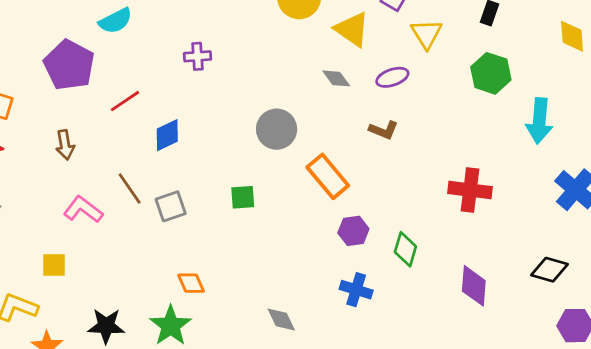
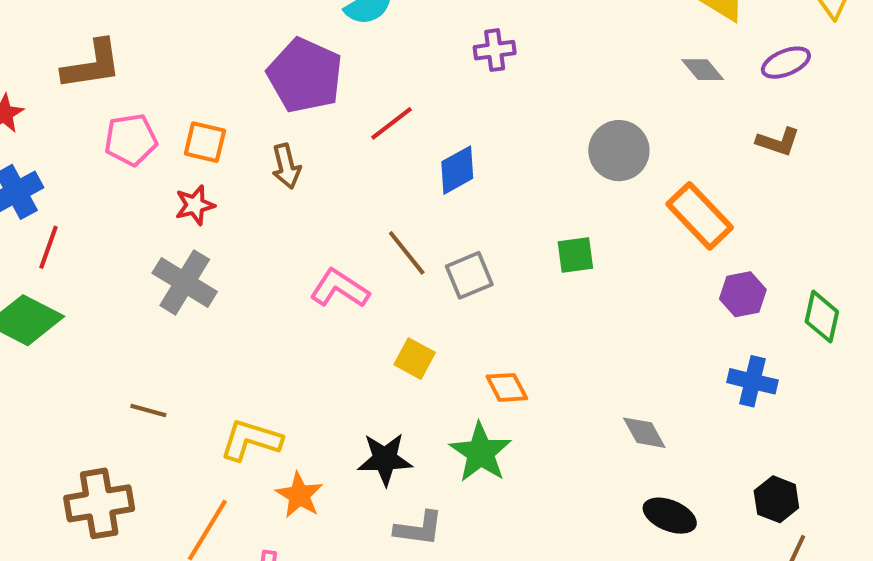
brown arrow: (65, 145) -> (286, 166), moved
yellow square: (54, 265) -> (415, 359), moved, turned 32

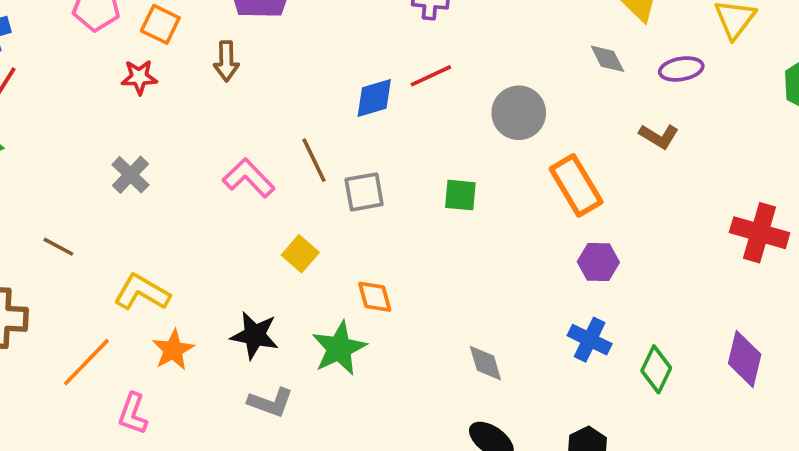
red line: (391, 123) -> (431, 76), moved
gray cross: (185, 282) -> (130, 175), moved, size x0.7
green diamond: (822, 317) -> (656, 369), moved

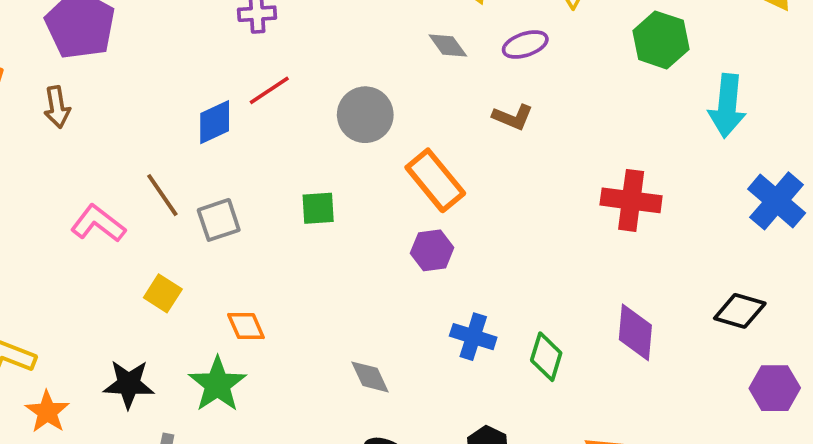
purple hexagon: (598, 262) -> (432, 250), moved

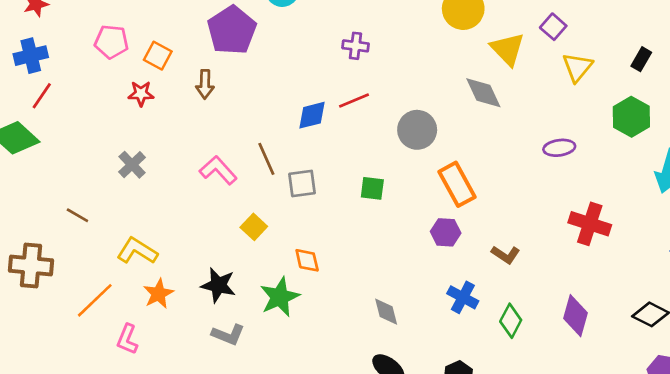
purple ellipse: (525, 44) -> (559, 148), moved
gray diamond: (448, 45) -> (483, 93), size x1.4
brown L-shape: (513, 117) -> (506, 255), moved

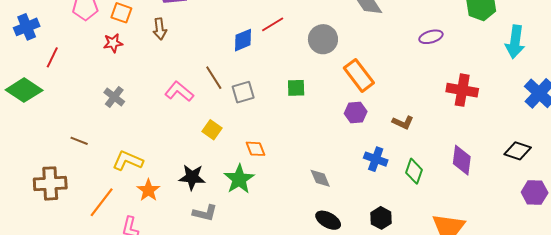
red line: (42, 96) -> (52, 57), moved

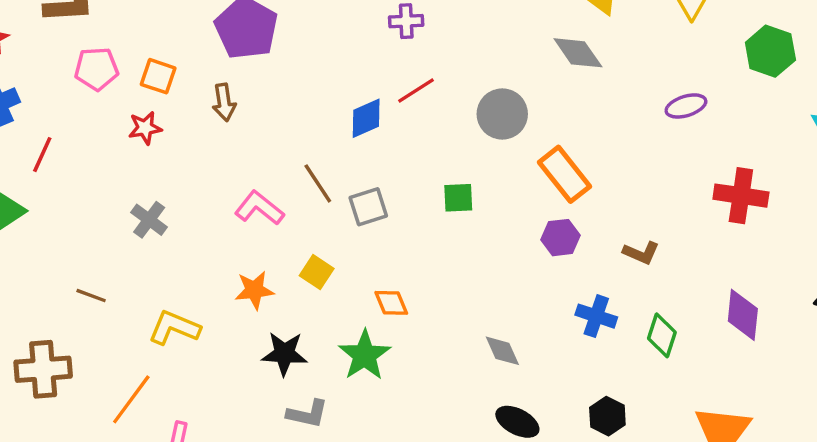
orange star: (148, 190) -> (254, 290), moved, turned 30

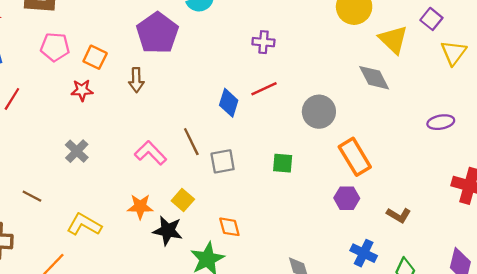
blue diamond: (366, 118) -> (229, 103), turned -56
black star: (284, 354) -> (168, 231), moved

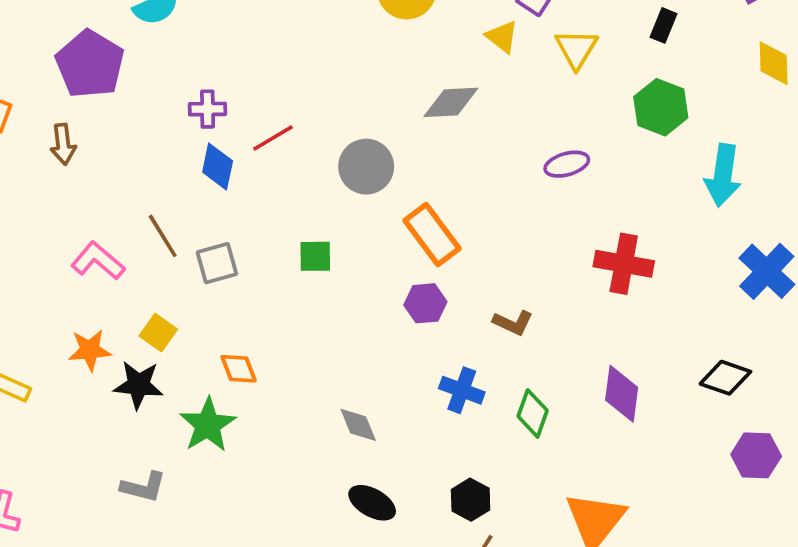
yellow triangle: (393, 40) -> (502, 37), moved, size x0.7
purple cross: (263, 42) -> (208, 109), moved
gray diamond: (374, 78) -> (451, 102), turned -60

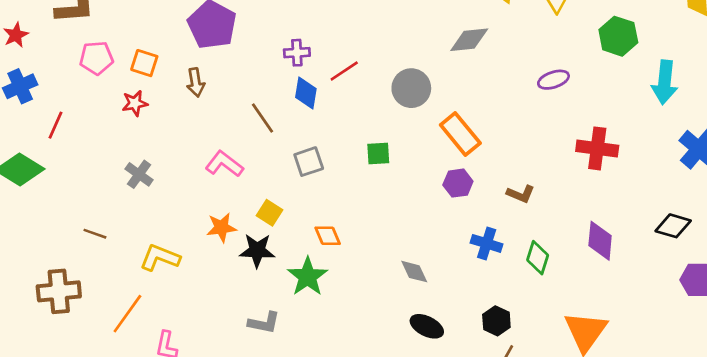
brown line: (163, 236) -> (262, 118), moved

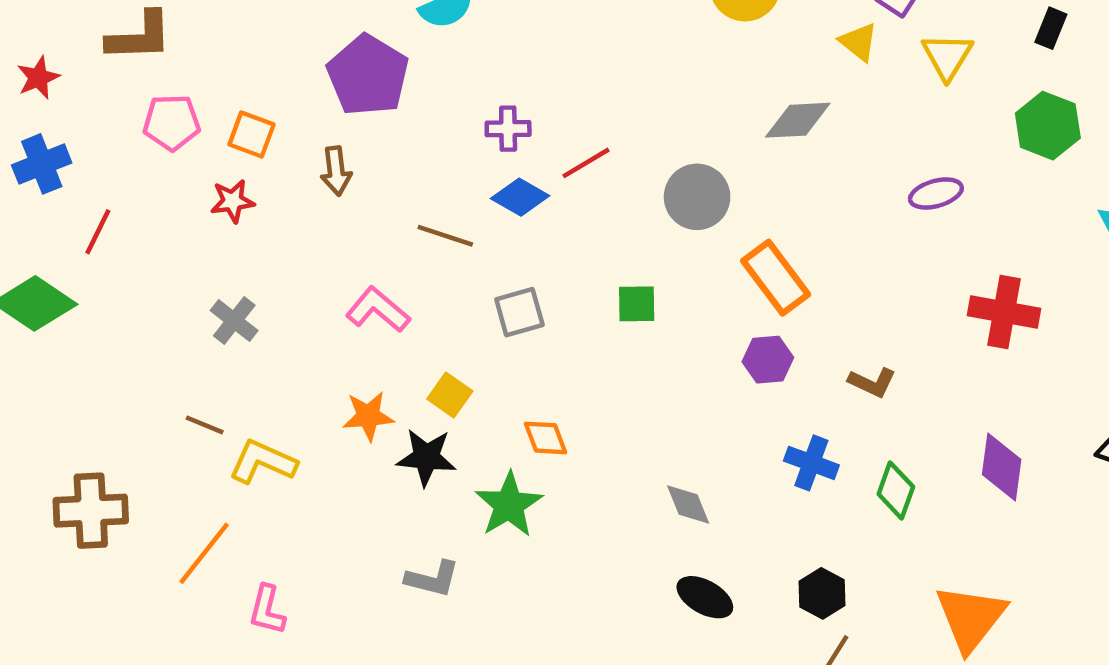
blue diamond: (306, 93) -> (520, 197), turned -72
brown line: (262, 118) -> (445, 236), turned -40
brown line: (95, 234) -> (205, 425), moved

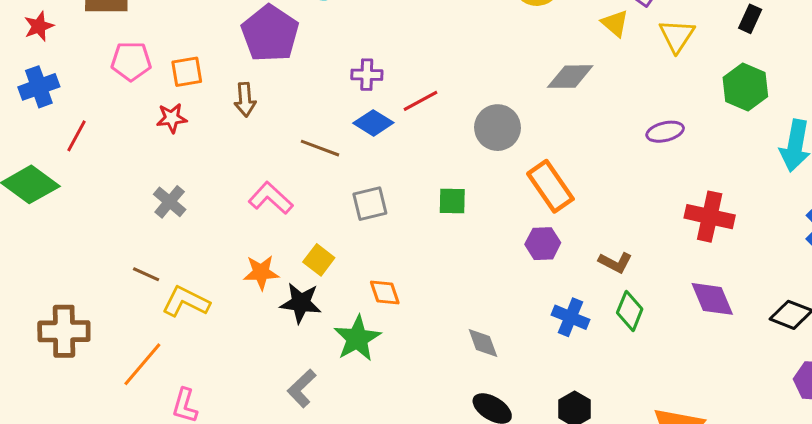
orange square: (251, 134) -> (187, 72), turned -32
purple diamond: (1002, 467) -> (712, 299), moved, turned -33
green diamond: (896, 491) -> (630, 311), moved
gray L-shape: (432, 579) -> (302, 388), turned 120

